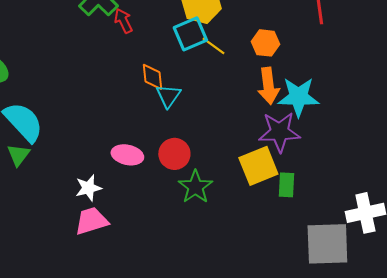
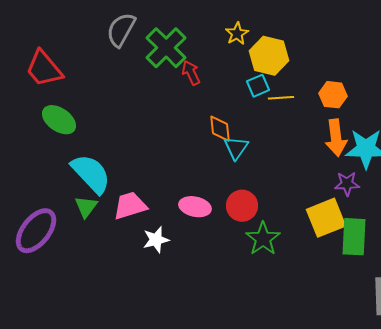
cyan square: (190, 34) -> (258, 86), size x0.7
yellow line: (213, 46) -> (281, 98), turned -40
purple star: (279, 132) -> (347, 184), size x0.6
green rectangle: (286, 185) -> (354, 237), size x1.5
pink trapezoid: (91, 221) -> (130, 206), moved

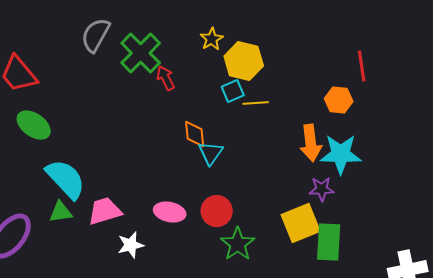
orange hexagon: (333, 95) -> (339, 100), moved
green triangle: (86, 207) -> (61, 212), turned 45

